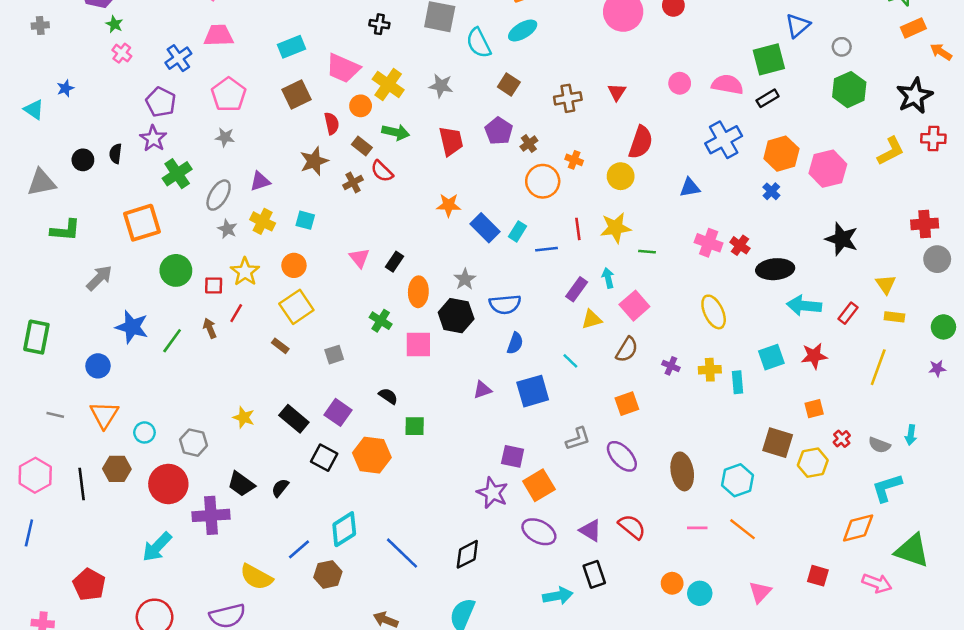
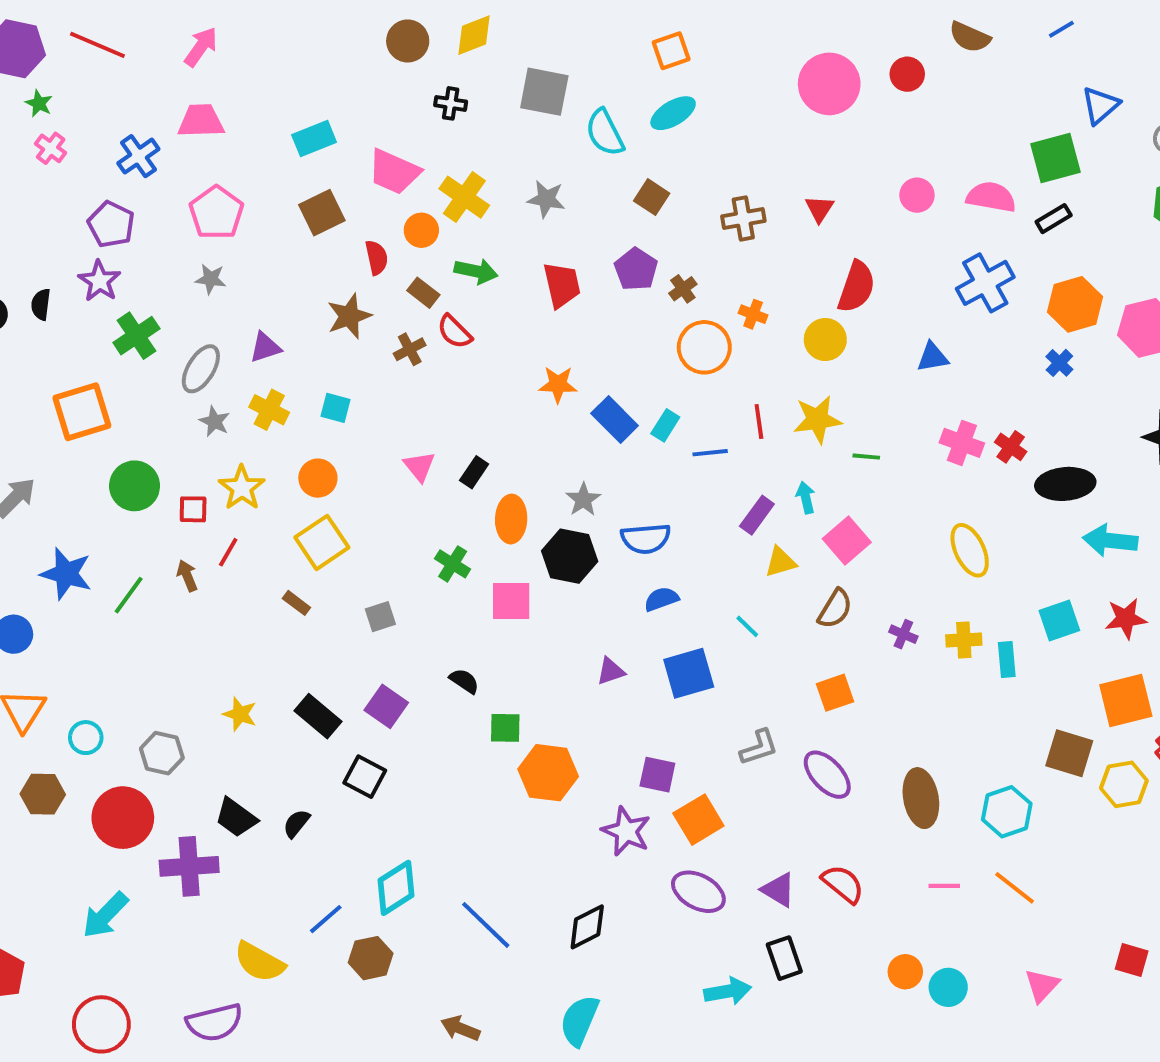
blue semicircle: (515, 343) -> (661, 599), turned -130
orange square: (814, 409) -> (1126, 701), size x1.8
orange hexagon: (372, 455) -> (548, 773), moved

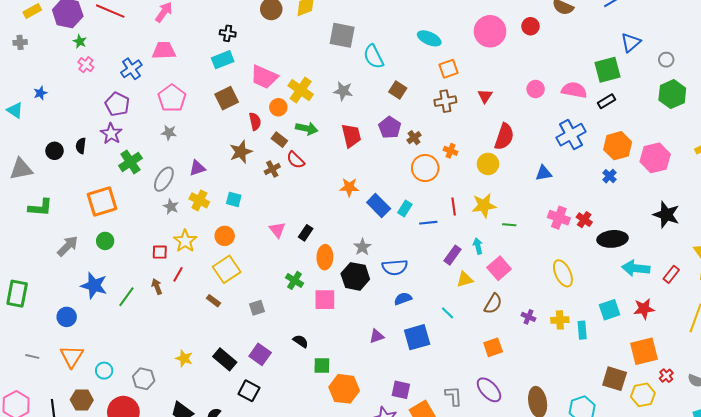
orange square: (671, 51) -> (448, 69), moved
black cross: (451, 103) -> (228, 33), moved
cyan ellipse: (673, 113) -> (429, 38), moved, turned 55
green circle: (135, 486) -> (105, 241), moved, size x0.7
gray L-shape: (759, 747) -> (454, 396), moved, turned -75

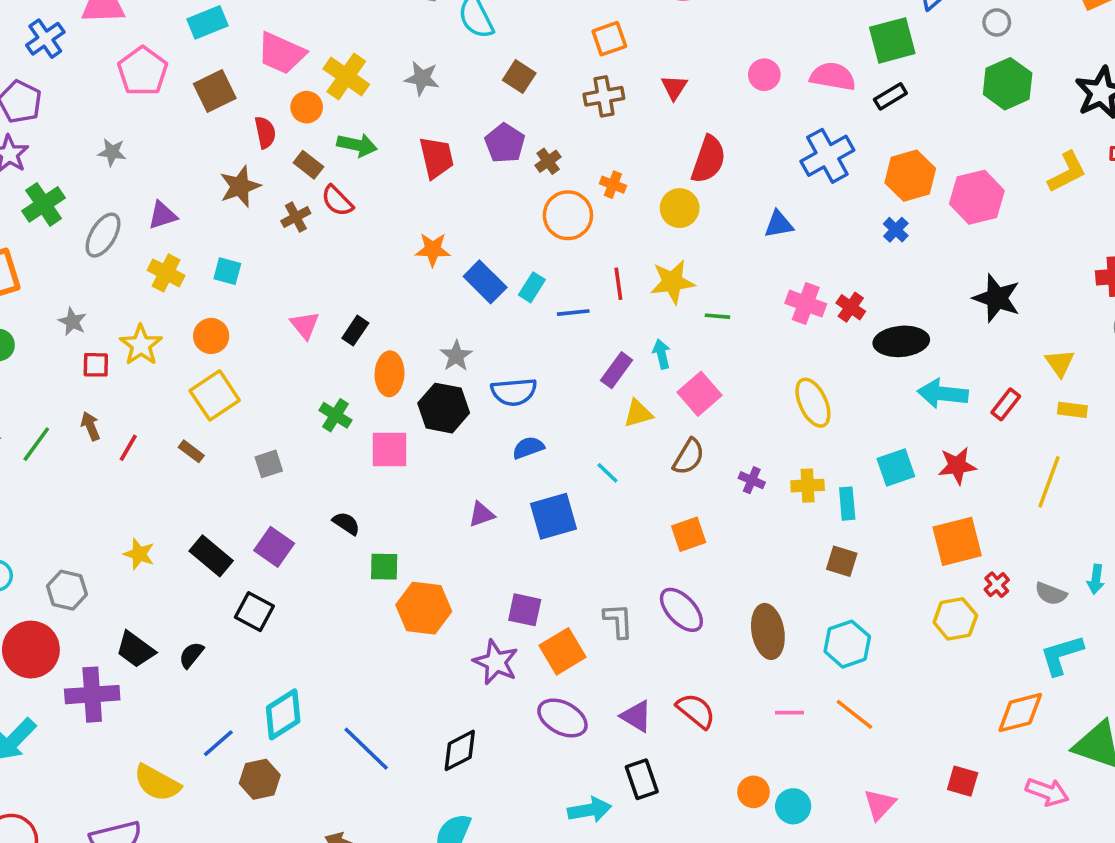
pink pentagon: (172, 98) -> (143, 71), moved
gray star: (171, 207) -> (72, 322), moved
red line: (178, 274) -> (128, 448), moved
brown square: (615, 379) -> (842, 561), moved, size x0.7

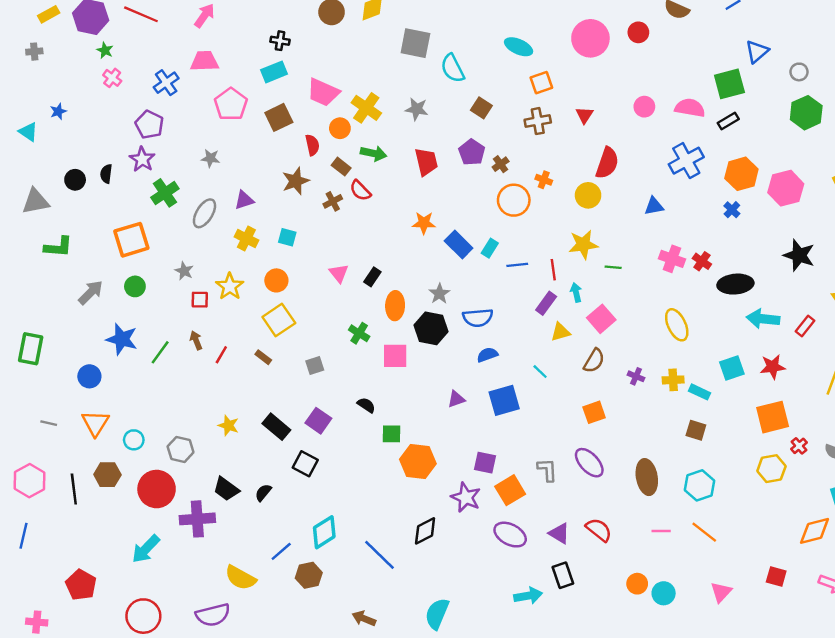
red line: (618, 284) -> (553, 270), moved
cyan rectangle: (847, 504) -> (700, 392), turned -60
black diamond: (460, 750) -> (425, 531), moved

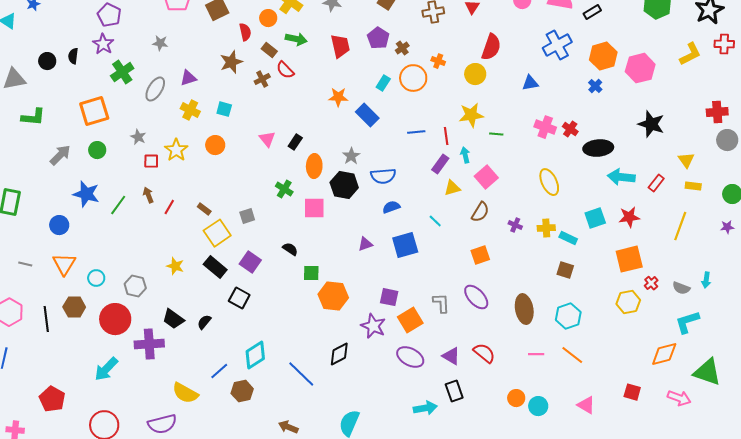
cyan rectangle: (490, 248) -> (383, 83), moved
yellow square: (279, 320) -> (217, 233), moved
pink triangle: (721, 592) -> (586, 405), turned -42

